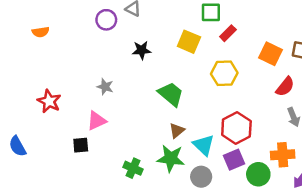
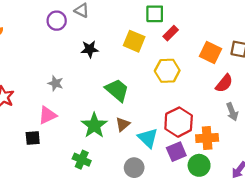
orange cross: (283, 155) -> (207, 138), moved
green star: (171, 158) -> (94, 125), moved, turned 30
gray circle: (201, 177) -> (134, 168), moved

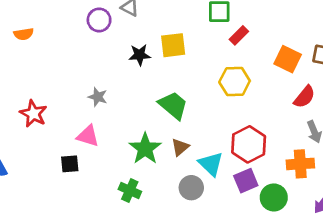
yellow square: (134, 41) -> (173, 45), moved, turned -30
pink triangle: (48, 115) -> (88, 136), turned 42
orange cross: (207, 138) -> (300, 164), moved
gray circle: (134, 168) -> (191, 188), moved

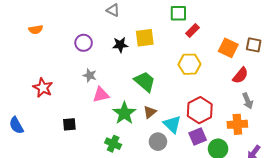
purple circle: (99, 20) -> (84, 43), moved
pink triangle: (88, 136) -> (101, 95), moved, turned -30

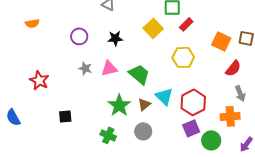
yellow square: (145, 38) -> (153, 28), moved, turned -36
pink triangle: (101, 95) -> (109, 68), moved
cyan triangle: (172, 124) -> (164, 96), moved
gray circle: (158, 142) -> (143, 131), moved

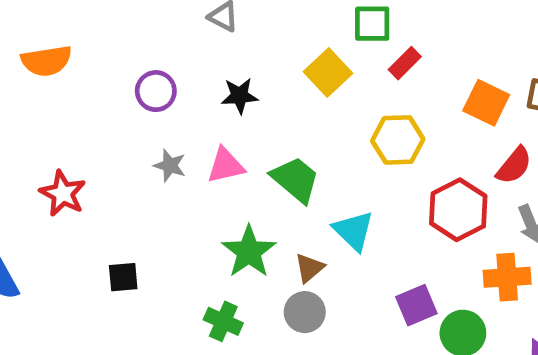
orange semicircle: (32, 23) -> (46, 61), size x1.5
red hexagon: (193, 102) -> (458, 210), moved
brown triangle: (144, 104) -> (309, 268), moved

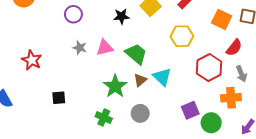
black star: (240, 96) -> (121, 16), moved
brown triangle: (309, 268) -> (140, 80), moved

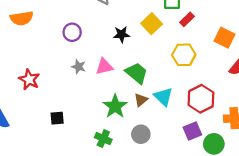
red hexagon: (209, 67) -> (201, 99), moved

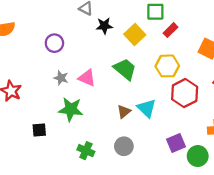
black star: (122, 34) -> (104, 26), moved
pink triangle: (104, 67) -> (87, 78), turned 36
green trapezoid: (137, 73) -> (125, 69), moved
red hexagon: (201, 99) -> (185, 93), moved
green star: (115, 106) -> (71, 109), moved, turned -30

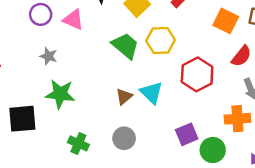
yellow hexagon: (167, 66) -> (161, 40), moved
pink triangle: (87, 78) -> (73, 20), moved
black square: (39, 130) -> (22, 119), size x1.6

